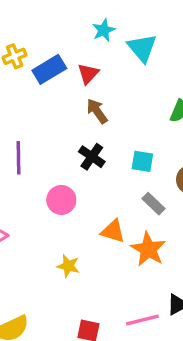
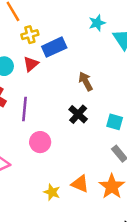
red triangle: (88, 74) -> (31, 64), moved
pink circle: (61, 200) -> (40, 142), moved
orange triangle: (113, 231) -> (80, 184), moved

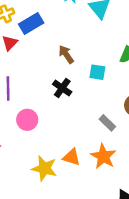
cyan square: (115, 122) -> (97, 72), moved
yellow star: (52, 192) -> (44, 168), size x1.5

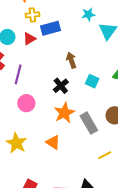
gray rectangle: (107, 123) -> (89, 123), size x1.5
orange star: (103, 156) -> (64, 113), moved
yellow star: (44, 168) -> (16, 143), moved

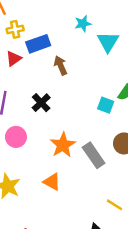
brown arrow: (71, 60) -> (61, 65), moved
cyan square: (92, 81) -> (106, 105), moved
black cross: (61, 86) -> (41, 103), moved
yellow line: (105, 155) -> (115, 205), moved, turned 64

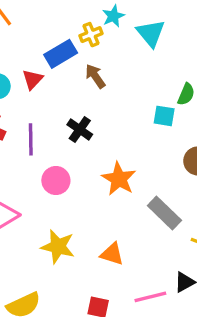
yellow cross: (15, 29) -> (91, 35), moved
gray rectangle: (94, 155) -> (164, 213), moved
orange triangle: (52, 182) -> (112, 254), moved

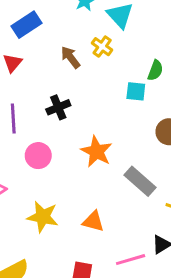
yellow cross: (91, 35) -> (102, 47), moved, turned -30
blue rectangle: (61, 54) -> (26, 25), moved
black cross: (80, 130) -> (58, 107), turned 35

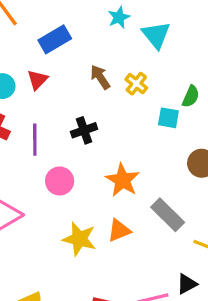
yellow cross: (102, 47) -> (136, 84), moved
yellow star: (43, 217) -> (79, 239), moved
orange triangle: (93, 221) -> (119, 230), moved, turned -40

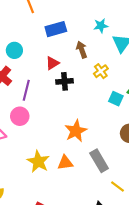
brown arrow: (100, 77) -> (82, 50), moved
red triangle: (37, 80) -> (52, 63), moved
black cross: (84, 130) -> (65, 81), moved
pink circle: (60, 181) -> (20, 116), moved

